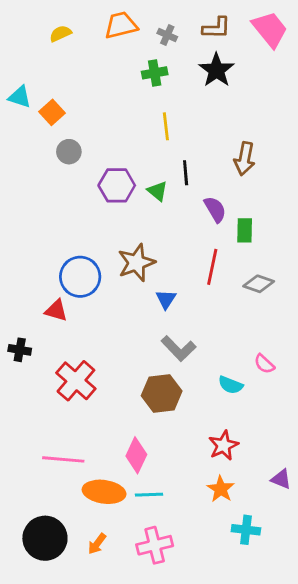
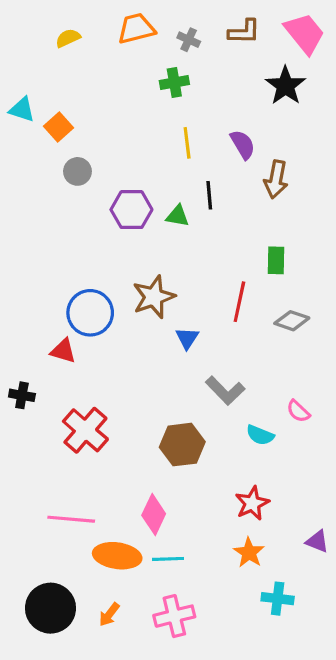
black star: (216, 70) -> (286, 86), moved
green triangle: (157, 191) -> (178, 216), turned -30
purple semicircle: (215, 209) -> (243, 144), moved
gray L-shape: (179, 348) -> (225, 391), moved

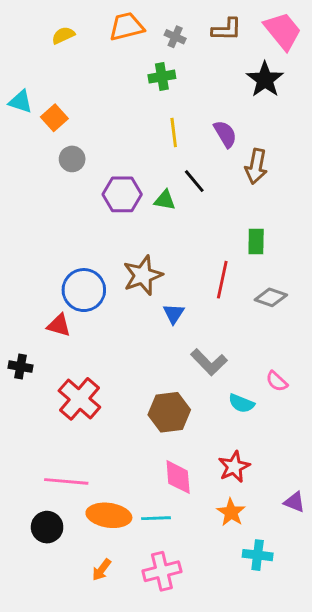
black line: (209, 195) -> (194, 181), turned -35
pink diamond: (154, 514) -> (178, 477), moved, turned -30
black circle: (50, 608) -> (47, 527), moved, size x0.7

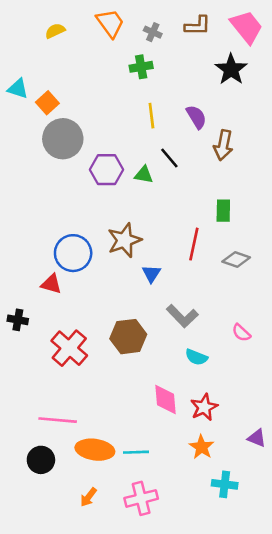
orange trapezoid: (127, 26) -> (110, 23), turned 68
gray circle: (72, 159) -> (63, 139), size x1.8
cyan semicircle: (241, 403) -> (196, 357), moved
brown hexagon: (169, 412) -> (128, 337), moved
pink diamond: (178, 477) -> (166, 400), moved

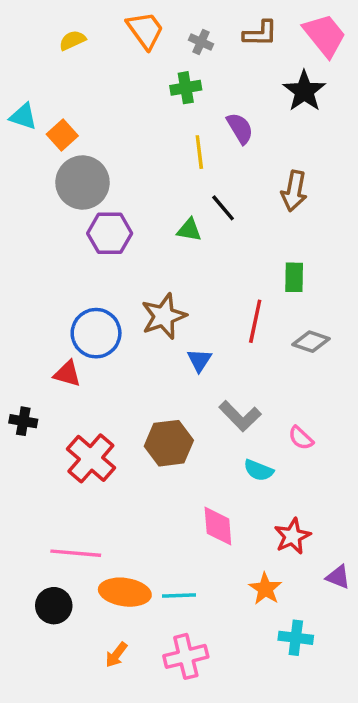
purple semicircle: (196, 117) -> (240, 128), moved
purple hexagon: (106, 170) -> (110, 233), moved
pink semicircle: (241, 333) -> (301, 438), moved
red star: (204, 407) -> (292, 536), moved

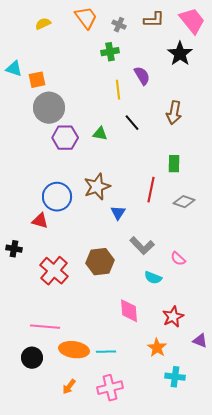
orange square: (62, 135) -> (37, 80), turned 30
green triangle: (189, 230) -> (100, 134), moved

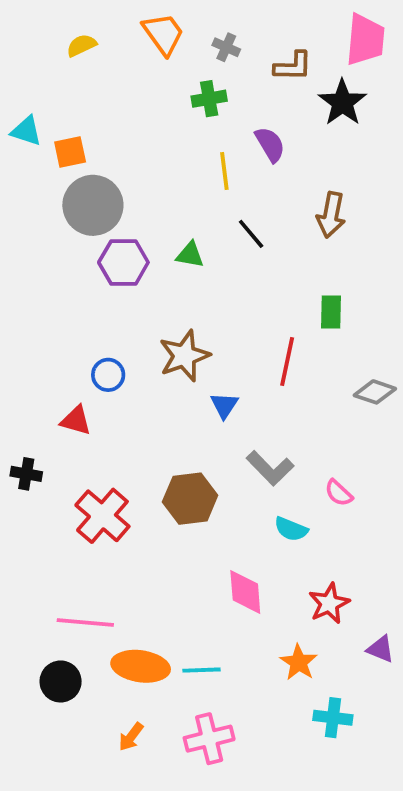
brown L-shape: (154, 20) -> (293, 66), moved
pink trapezoid: (192, 21) -> (365, 40), turned 44
blue circle: (57, 197) -> (108, 375), size x0.6
gray diamond: (184, 202) -> (375, 392), moved

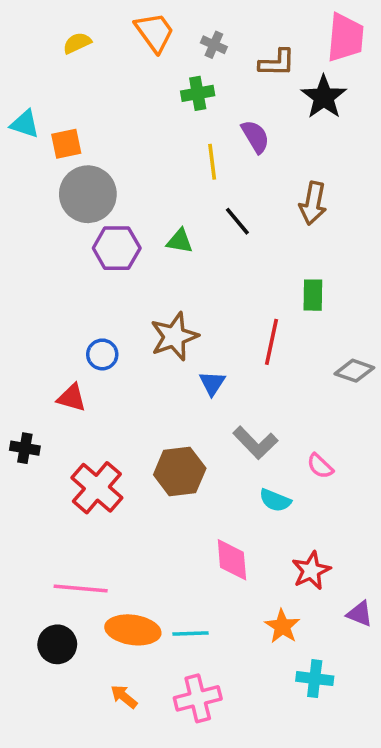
orange arrow: (131, 737) -> (124, 697), turned 92

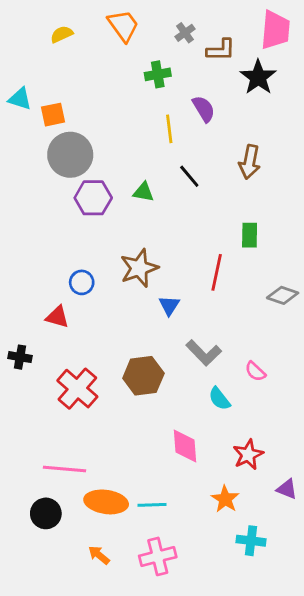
gray cross: (214, 45) -> (185, 33), moved, turned 30
cyan semicircle: (275, 500) -> (219, 399), turned 30

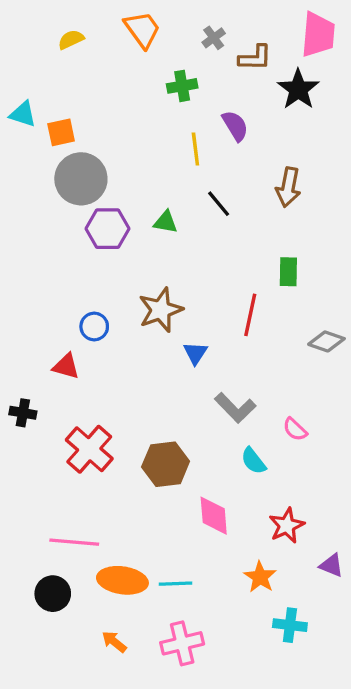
brown hexagon: (143, 376) -> (166, 464), moved

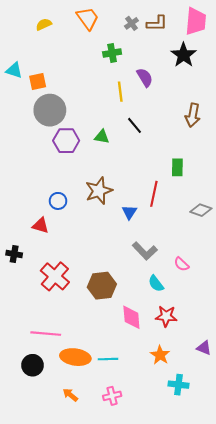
brown L-shape: (255, 58) -> (157, 23), moved
brown arrow: (288, 187) -> (193, 115), moved
blue triangle: (195, 353) -> (129, 212), moved
red star: (287, 526) -> (166, 316), moved, turned 30
pink cross: (182, 643) -> (112, 396), size x0.7

